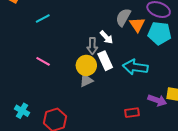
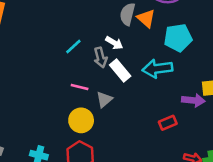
cyan line: (43, 19) -> (73, 47), moved
cyan pentagon: (159, 33) -> (178, 38), moved
pink line: (43, 61) -> (80, 87), moved
yellow circle: (86, 65) -> (81, 120), moved

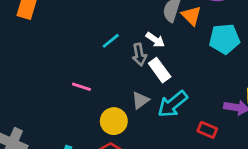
cyan arrow: (157, 69) -> (173, 104), moved, turned -36
pink line: (80, 87) -> (81, 87), moved
red rectangle: (168, 123) -> (207, 130), turned 42

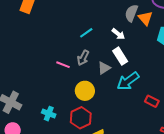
gray arrow: (139, 55) -> (83, 58), moved, turned 35
gray triangle: (140, 100) -> (104, 68), moved

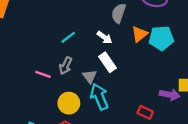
orange triangle: (145, 18) -> (140, 34), moved, turned 35
gray triangle: (104, 68) -> (90, 76), turned -32
cyan arrow: (128, 81) -> (99, 97), moved, turned 105

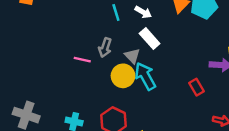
cyan line: (68, 37) -> (116, 13), moved, turned -63
yellow circle: (69, 103) -> (123, 76), moved
red rectangle: (145, 112) -> (196, 87), turned 42

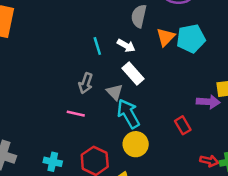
pink line: (82, 60) -> (76, 114), moved
yellow circle: (123, 76) -> (136, 144), moved

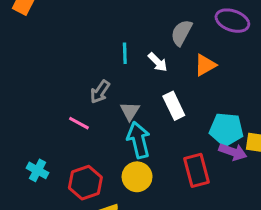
cyan pentagon: (191, 39) -> (226, 129), moved
white rectangle: (133, 74) -> (174, 106), moved
red rectangle: (183, 125) -> (196, 170), size x1.5

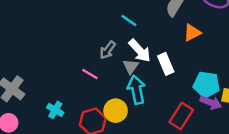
cyan line: (125, 53) -> (129, 20), turned -56
white arrow: (158, 62) -> (140, 51), moved, size x1.5
red rectangle: (196, 170) -> (181, 116), turned 45
yellow circle: (137, 177) -> (116, 111), moved

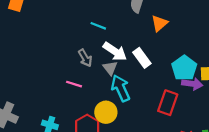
gray arrow: (108, 50) -> (85, 58), turned -54
cyan pentagon: (207, 85) -> (184, 68), turned -30

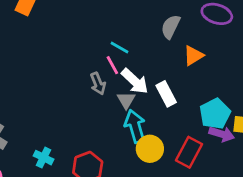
pink line: (74, 84) -> (112, 65), moved, turned 35
yellow circle: (106, 112) -> (150, 149), moved

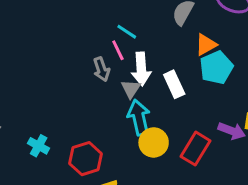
white arrow: (135, 81) -> (141, 69), turned 40
cyan pentagon: (215, 114) -> (216, 68), moved

